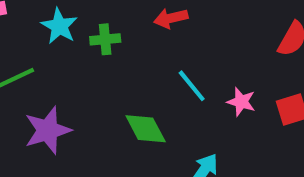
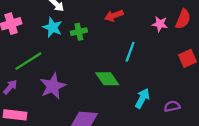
cyan line: (192, 86) -> (130, 52), turned 66
pink star: (241, 102) -> (160, 24), moved

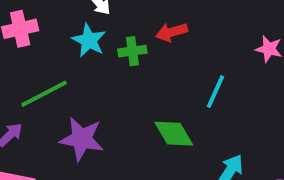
red arrow: (114, 16) -> (172, 32), moved
purple star: (53, 86) -> (82, 139), turned 30

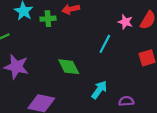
cyan line: (215, 92) -> (105, 44), moved

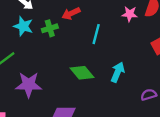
cyan line: (105, 44) -> (96, 34), moved
cyan arrow: (99, 90) -> (118, 72), moved

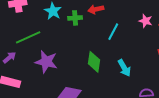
cyan arrow: (118, 72) -> (124, 68), turned 114
green diamond: (82, 73) -> (94, 62), turned 35

